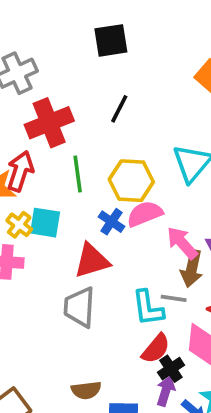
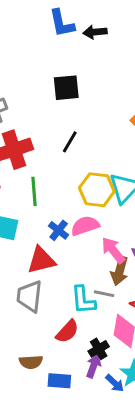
yellow hexagon: (131, 181) -> (97, 190), moved
red semicircle: (156, 349) -> (67, 331), moved

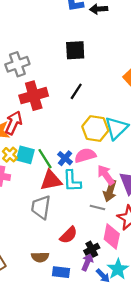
green line: (34, 191) -> (45, 159), moved, turned -30
cyan L-shape: (83, 300) -> (72, 181), moved

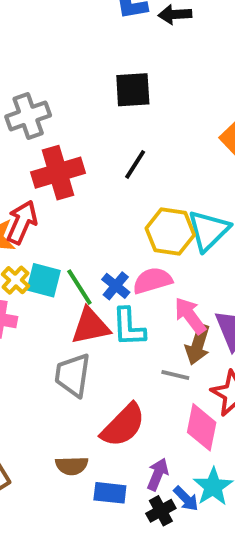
red semicircle: (69, 235) -> (123, 425), size x1.4
black cross: (92, 249) -> (161, 511), moved

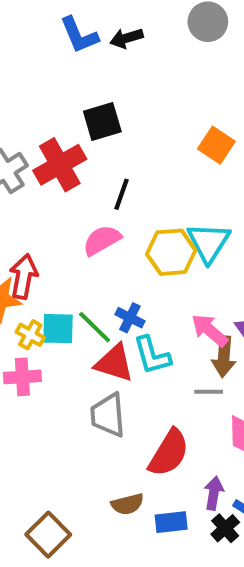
red cross: (58, 173) -> (60, 165), moved
pink semicircle: (152, 281) -> (102, 240), moved
red triangle: (90, 326) -> (114, 363), turned 42

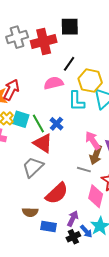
yellow hexagon: (171, 252) -> (90, 81), moved
cyan L-shape: (152, 355) -> (76, 101), moved
gray trapezoid: (108, 415) -> (33, 167), turned 35

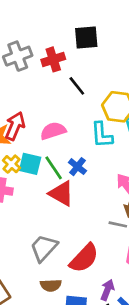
red cross: (44, 41) -> (53, 59), size x0.7
black line: (69, 64) -> (77, 86), moved, turned -70
pink semicircle: (54, 83) -> (53, 131), moved
gray trapezoid: (33, 167) -> (44, 248), moved

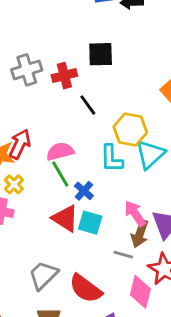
cyan square: (30, 164) -> (90, 223), moved
green line: (54, 168) -> (60, 174), moved
red semicircle: (84, 258) -> (86, 289), turned 80

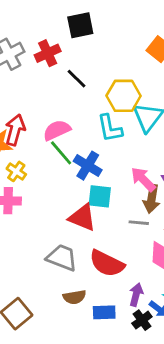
blue cross: (84, 191) -> (88, 166), size x1.4
red triangle: (65, 218) -> (82, 218), moved
gray trapezoid: (43, 275) -> (62, 258), turned 76

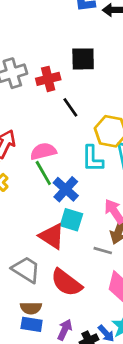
purple arrow: (136, 295) -> (65, 330), moved
blue rectangle: (104, 312) -> (32, 324), moved

